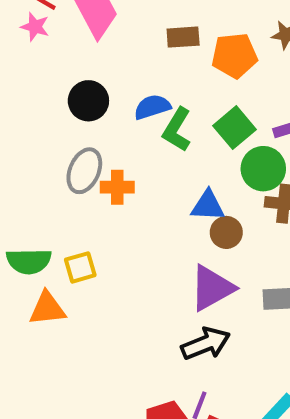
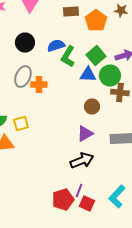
orange pentagon: (234, 56) -> (96, 20), turned -30
blue triangle: (208, 206) -> (88, 74), moved
purple triangle: (212, 288) -> (85, 134), size x0.7

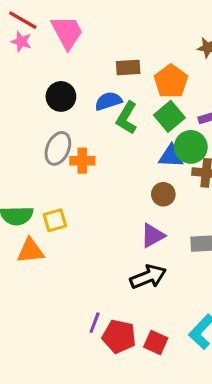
brown rectangle: (71, 12) -> (128, 67), moved
orange pentagon: (96, 20) -> (171, 81), moved
blue triangle: (88, 74) -> (171, 156), moved
purple line: (79, 190) -> (95, 323), moved
red pentagon: (63, 200) -> (119, 336), turned 30

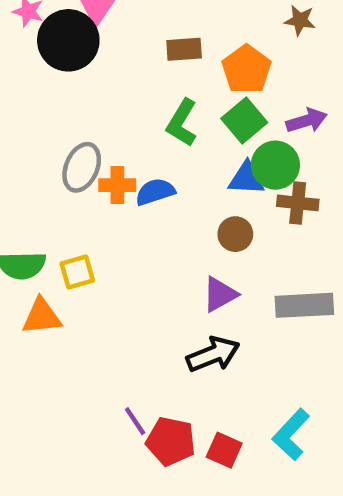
black circle: (61, 96) -> (68, 40), moved, size x1.4
blue semicircle: (108, 101) -> (155, 192), moved
purple line: (95, 323) -> (135, 421), turned -55

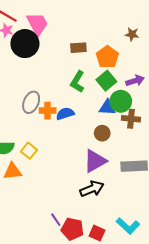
yellow square: (77, 272) -> (29, 151), turned -35
purple triangle: (220, 294) -> (95, 161), size x1.4
cyan L-shape: (291, 435) -> (128, 226), turned -90

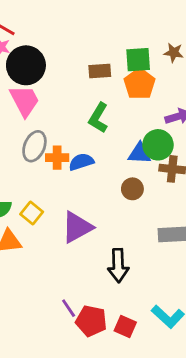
pink trapezoid: (37, 24) -> (25, 101), moved
green square: (106, 81) -> (138, 60), moved, turned 36
purple triangle: (95, 161) -> (77, 227), moved
black arrow: (92, 189) -> (118, 266), turned 110

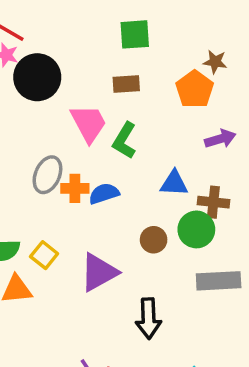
green square: (138, 60) -> (135, 34), moved
orange pentagon: (140, 84) -> (195, 89), moved
pink trapezoid: (25, 101) -> (89, 123), moved
green circle: (158, 145) -> (196, 229), moved
brown circle: (132, 189) -> (154, 240), moved

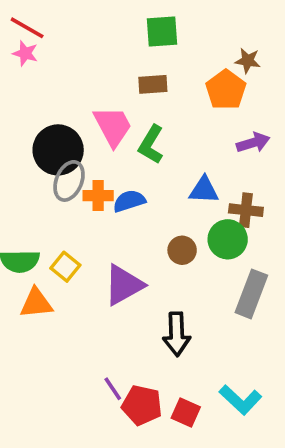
black circle: (37, 77) -> (58, 150), moved
gray rectangle: (219, 281) -> (251, 294), turned -66

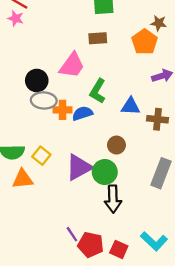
pink trapezoid: (113, 126) -> (72, 65), turned 64
green L-shape: (151, 144) -> (98, 91), moved
black circle: (58, 150) -> (37, 81), size x0.7
gray ellipse: (69, 181) -> (44, 100), turned 70
green circle: (228, 239) -> (105, 172), moved

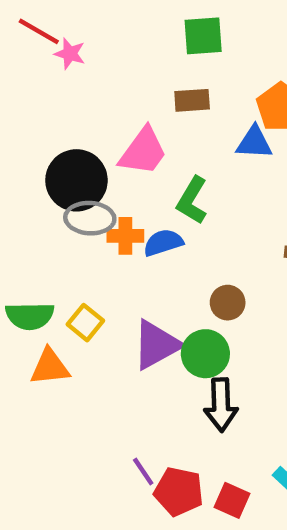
pink star: (16, 18) -> (70, 54), moved
black circle: (37, 81) -> (76, 180), size x1.4
blue triangle: (131, 106) -> (254, 143), moved

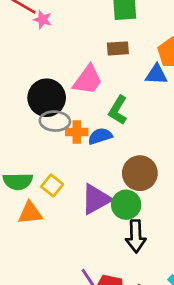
brown circle: (228, 303) -> (140, 173), size x1.6

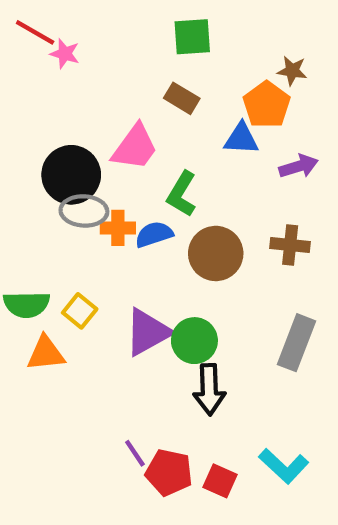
brown rectangle: (118, 48) -> (182, 98), turned 35
brown circle: (140, 173) -> (216, 253), moved

